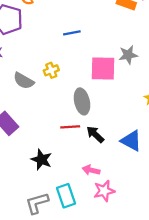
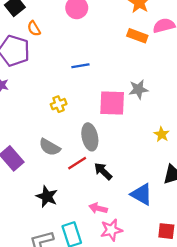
gray semicircle: (24, 81) -> (50, 147), moved
red line: (70, 127) -> (77, 163), turned -30
blue triangle: (131, 141) -> (142, 194), moved

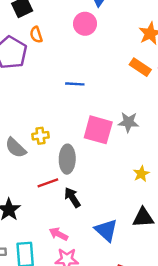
yellow cross: (59, 104) -> (40, 136), moved
gray semicircle: (50, 147) -> (16, 148), moved

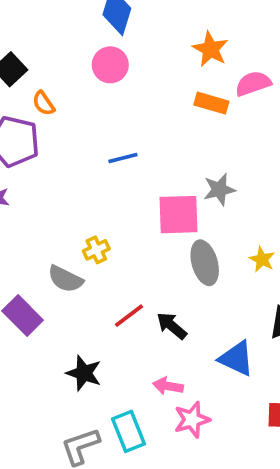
gray ellipse: (67, 159) -> (205, 263), moved

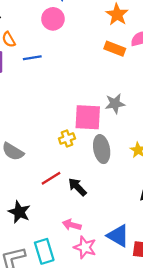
blue line: (123, 158) -> (32, 58), moved
yellow cross: (96, 250) -> (67, 139), moved
blue triangle: (236, 359) -> (118, 236), moved
pink star: (192, 420) -> (85, 247), turned 30

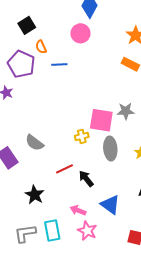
blue triangle: (118, 236) -> (110, 205), moved

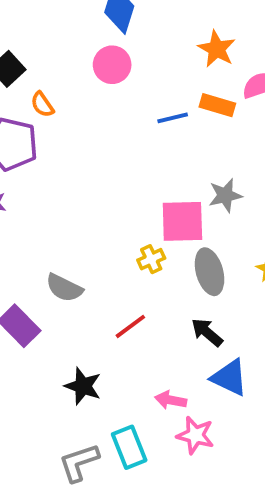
blue line: (59, 65) -> (173, 118), moved
black arrow: (86, 179) -> (207, 332), moved

